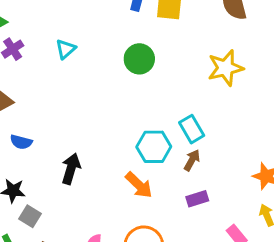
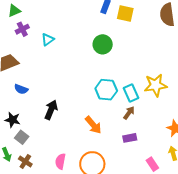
cyan triangle: (66, 49) -> (48, 40), moved
yellow star: (226, 68) -> (156, 85), moved
cyan hexagon: (154, 147) -> (106, 90), moved

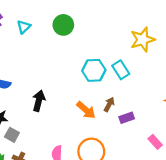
green circle: (103, 44) -> (63, 25), moved
yellow star: (156, 85) -> (142, 40), moved
brown arrow: (129, 113) -> (109, 104), moved

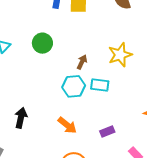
cyan rectangle: (121, 70) -> (100, 85), turned -48
brown arrow: (109, 104) -> (82, 62), moved

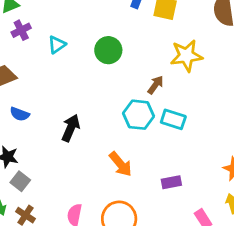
yellow star: (120, 55) -> (186, 56), moved
black arrow: (21, 118) -> (71, 128), moved

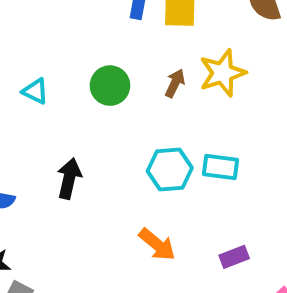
cyan triangle: (57, 45) -> (35, 91), turned -48
brown arrow: (155, 85) -> (175, 83), moved
black arrow: (71, 128) -> (69, 178), moved

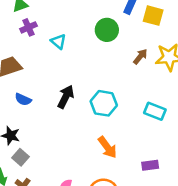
green circle: (110, 86) -> (107, 30), moved
cyan hexagon: (170, 169) -> (104, 103), moved

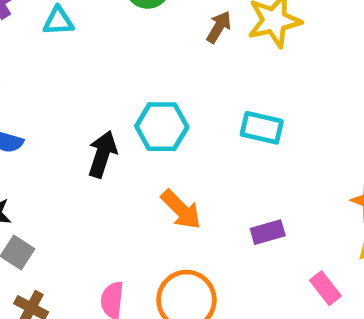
cyan triangle: (58, 42) -> (58, 21), turned -35
black arrow: (66, 97) -> (102, 154), moved

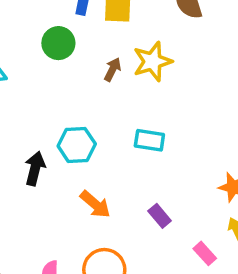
purple rectangle: (268, 232) -> (160, 216), turned 70

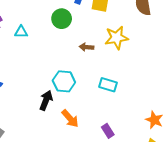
brown arrow: (112, 69) -> (86, 47), moved, turned -120
black arrow: (35, 168) -> (46, 100), moved

